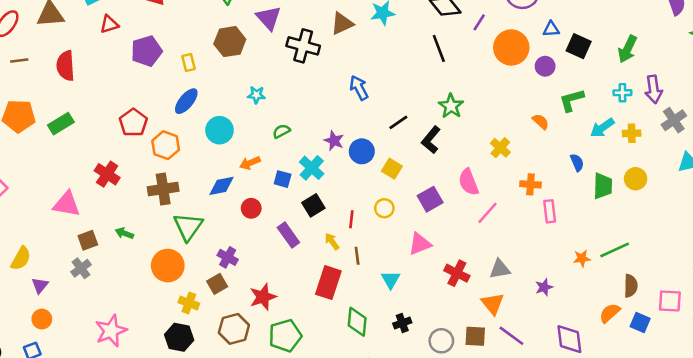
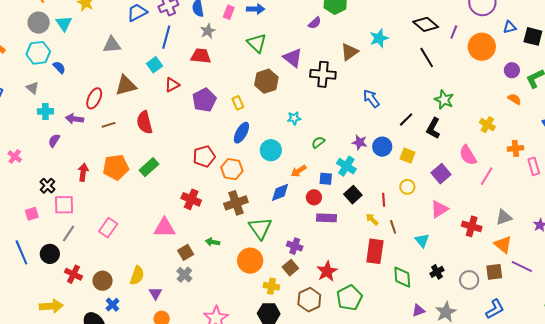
purple circle: (545, 66) -> (512, 70), moved
red pentagon: (133, 123) -> (204, 156), turned 30
red circle: (251, 208) -> (314, 197), moved
purple rectangle: (288, 235) -> (327, 218), moved, turned -42

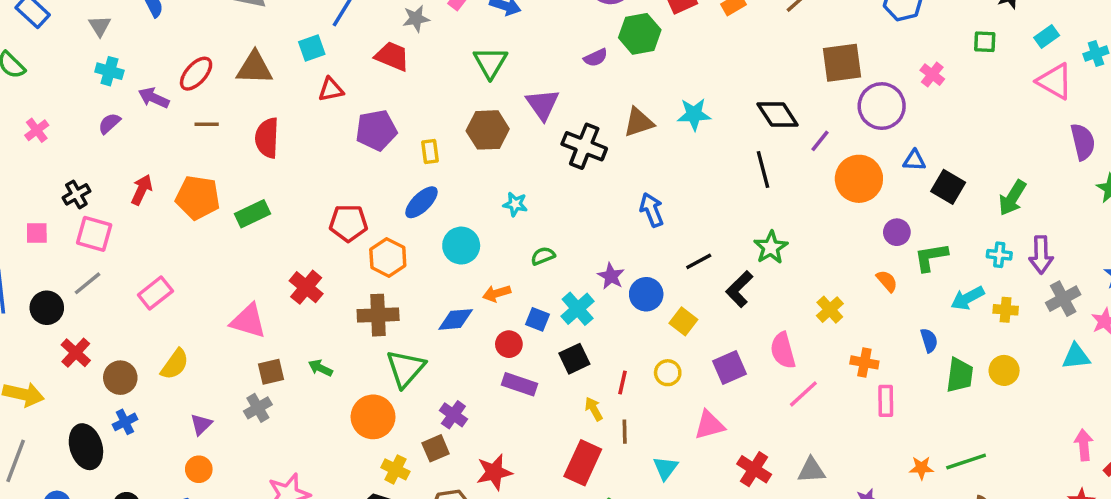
yellow semicircle: (137, 275) -> (175, 364), moved

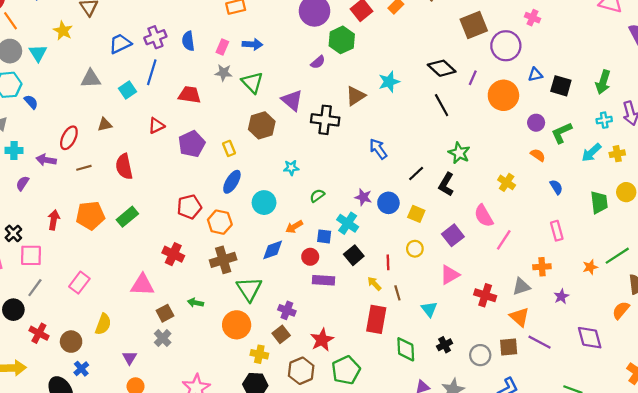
gray star: (416, 19) -> (224, 73), moved, turned 30
cyan square: (312, 48) -> (128, 90), moved
brown triangle: (254, 68) -> (105, 125), size x0.6
blue semicircle: (929, 340) -> (556, 187), moved
orange cross: (864, 362) -> (542, 267), moved

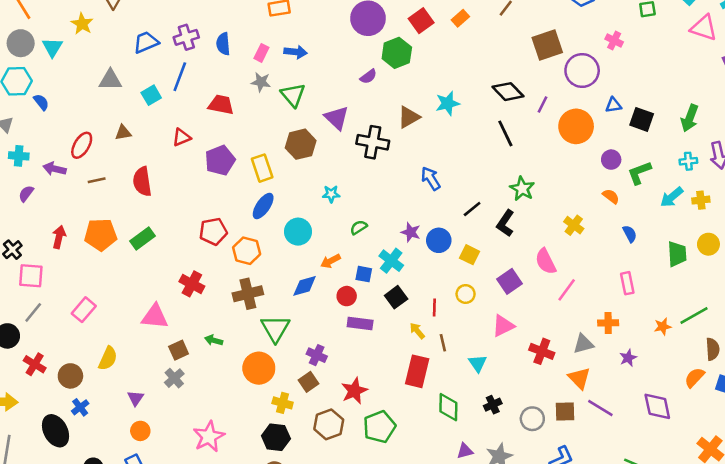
yellow rectangle: (229, 148) -> (262, 168), size x1.5

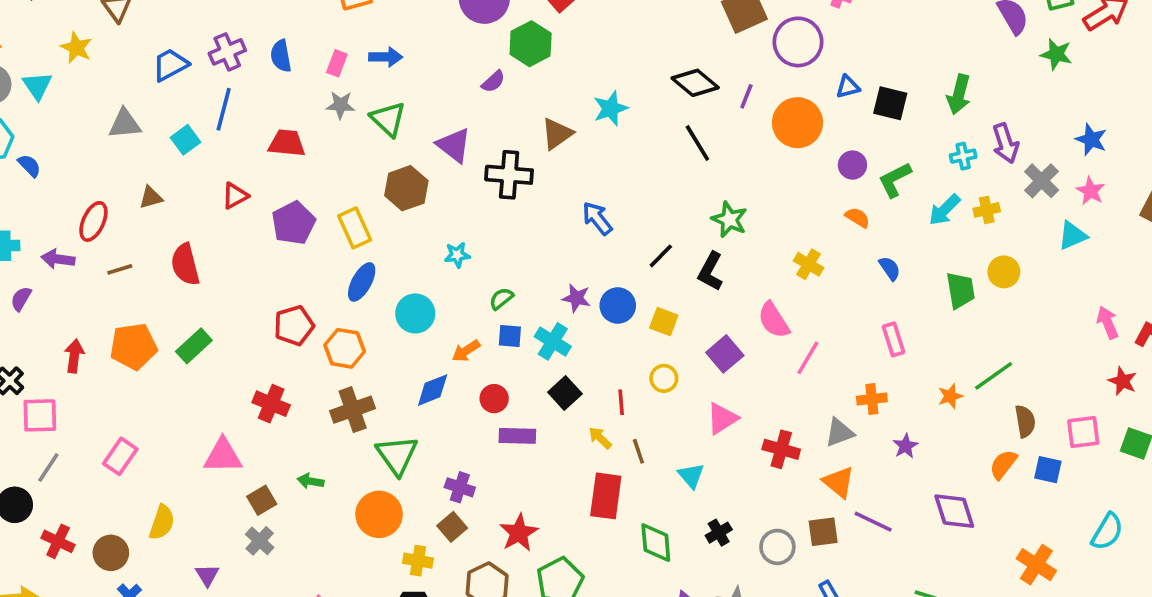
blue square: (364, 274) -> (510, 336), moved

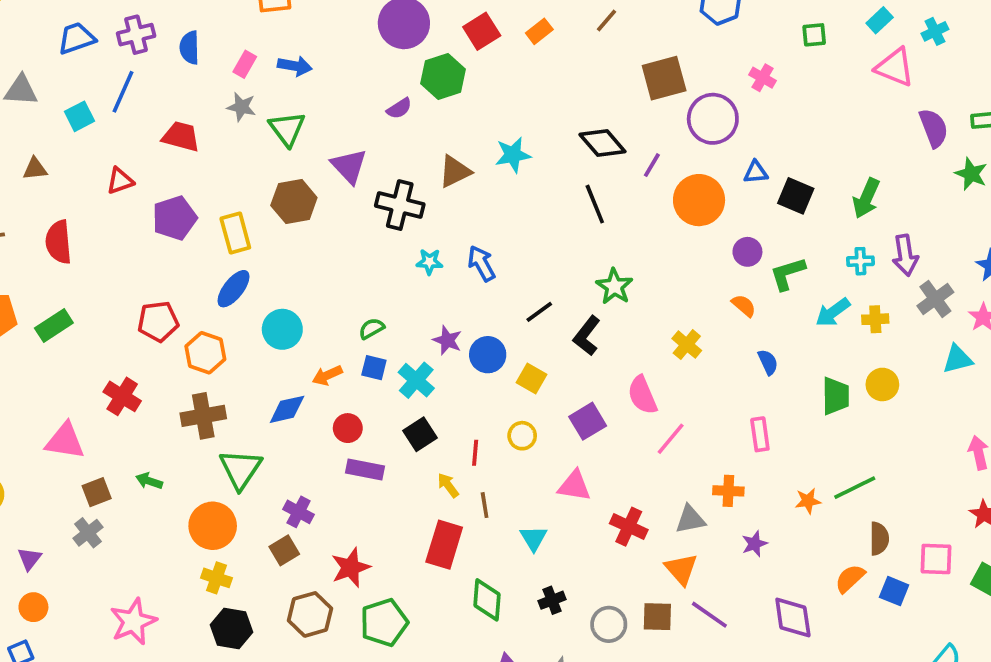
cyan star: (457, 255) -> (429, 262), moved
pink triangle: (722, 418) -> (574, 486), turned 32
yellow cross: (418, 561) -> (216, 578), moved

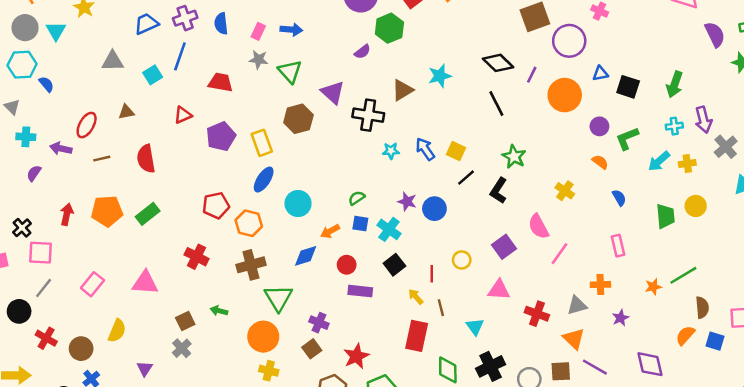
yellow square: (531, 378) -> (456, 151), moved
pink triangle: (65, 441) -> (145, 283), moved
black cross: (552, 600) -> (491, 366), size x1.6

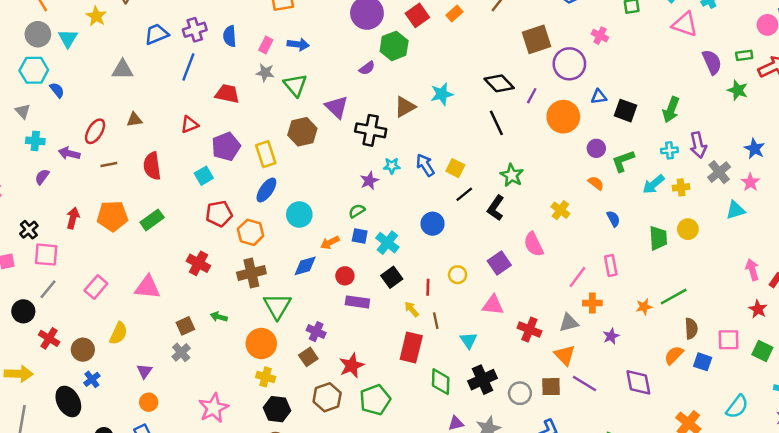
cyan square: (153, 75) -> (204, 176), moved
purple star: (407, 201) -> (369, 181), moved, turned 30
pink line: (560, 254) -> (577, 277), moved

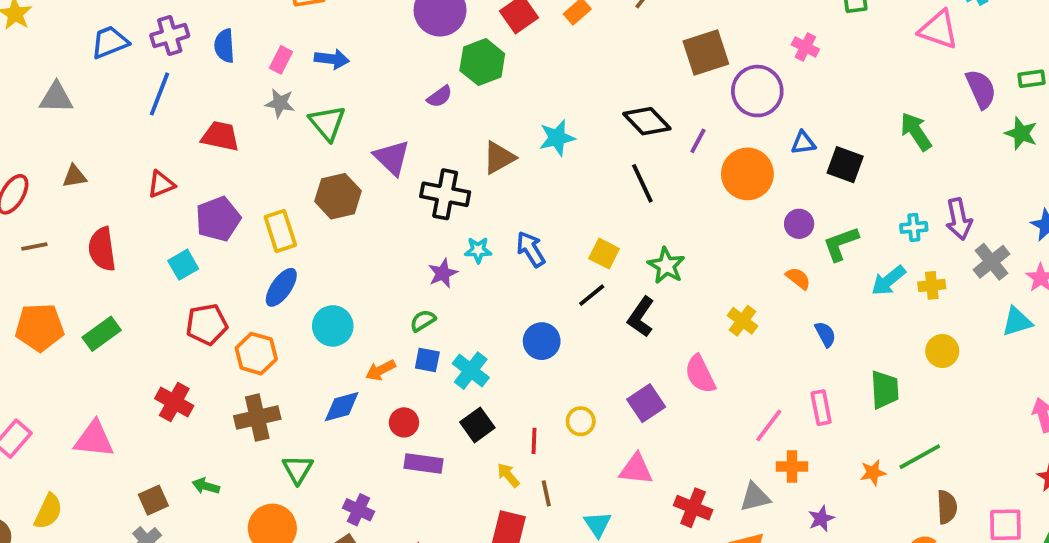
green arrow: (671, 110) -> (916, 132), moved, turned 125
yellow square: (455, 168) -> (604, 254), moved
green trapezoid: (658, 238) -> (885, 390), moved
green triangle: (277, 306) -> (298, 469), size x0.7

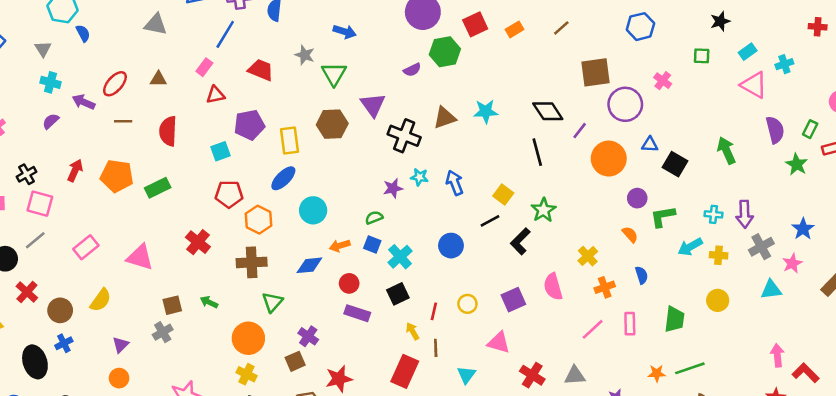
pink rectangle: (281, 60) -> (204, 67), moved
green rectangle: (1032, 79) -> (810, 129), turned -66
orange cross: (792, 466) -> (605, 287), moved, turned -30

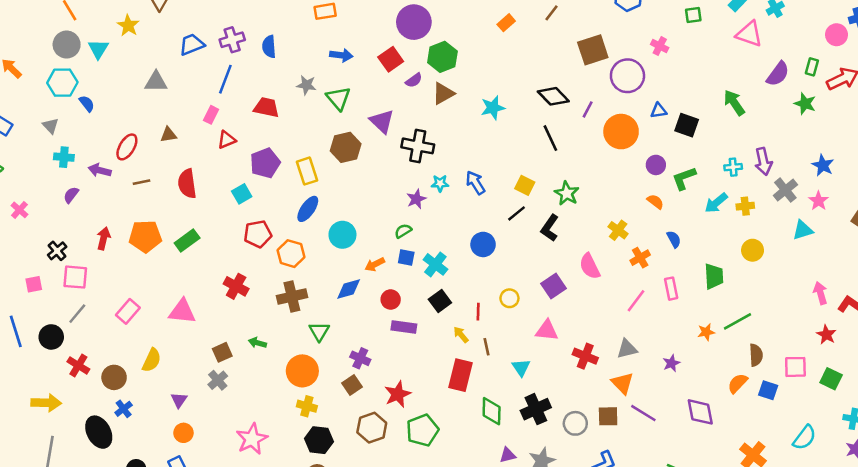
red square: (475, 24) -> (391, 59), moved
brown triangle: (445, 118) -> (443, 94), moved
purple semicircle: (775, 130) -> (778, 74), turned 60

